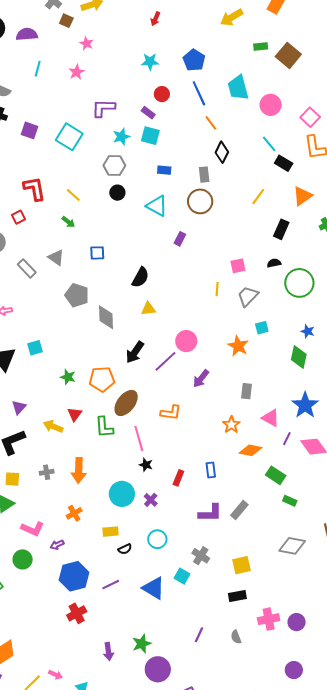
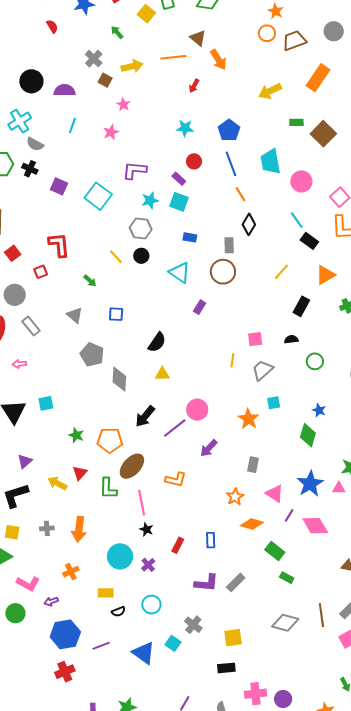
yellow line: (73, 195) -> (116, 257), moved
gray rectangle: (27, 268) -> (31, 326), moved
green circle: (299, 283) -> (315, 361), size x0.6

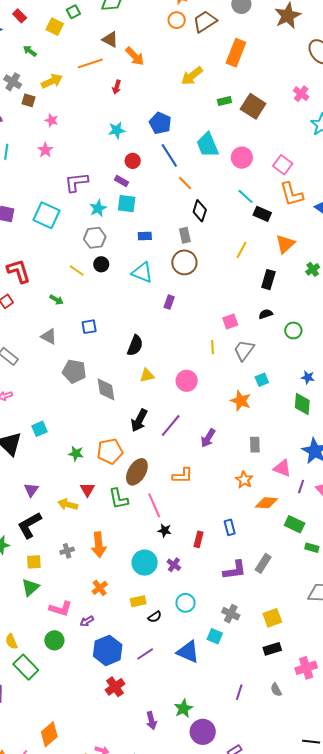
pink circle: (197, 410) -> (187, 381), moved

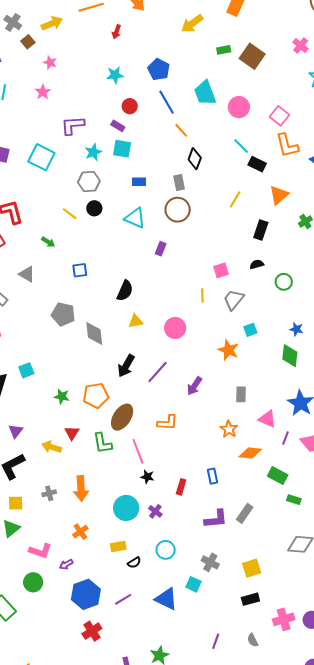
brown square: (29, 100) -> (28, 42), turned 32
gray triangle: (49, 337) -> (27, 274), moved

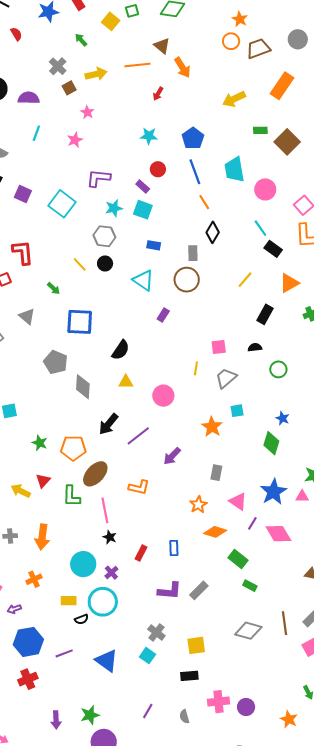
blue square: (80, 270) -> (80, 322), size x1.8
cyan circle: (166, 550) -> (103, 602), moved, size x1.5
cyan square: (193, 584) -> (148, 656), moved

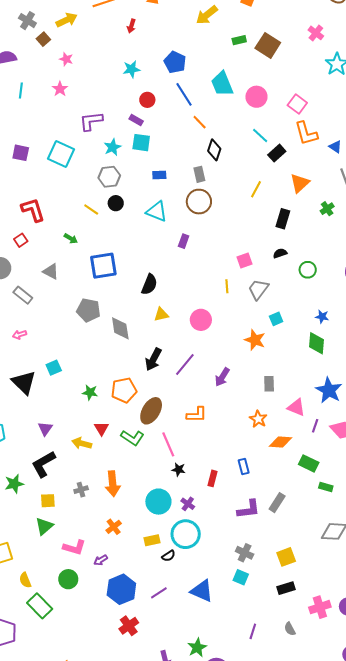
black rectangle: (273, 249) -> (277, 153), turned -66
green L-shape: (71, 496) -> (132, 438), turned -45

